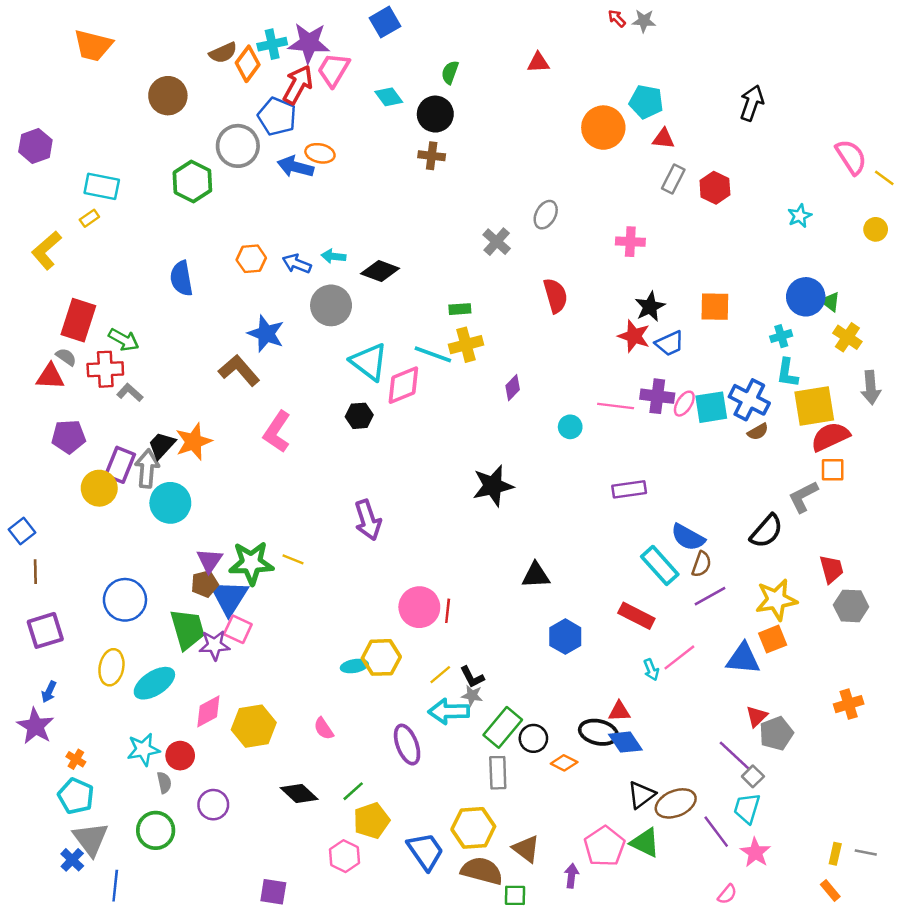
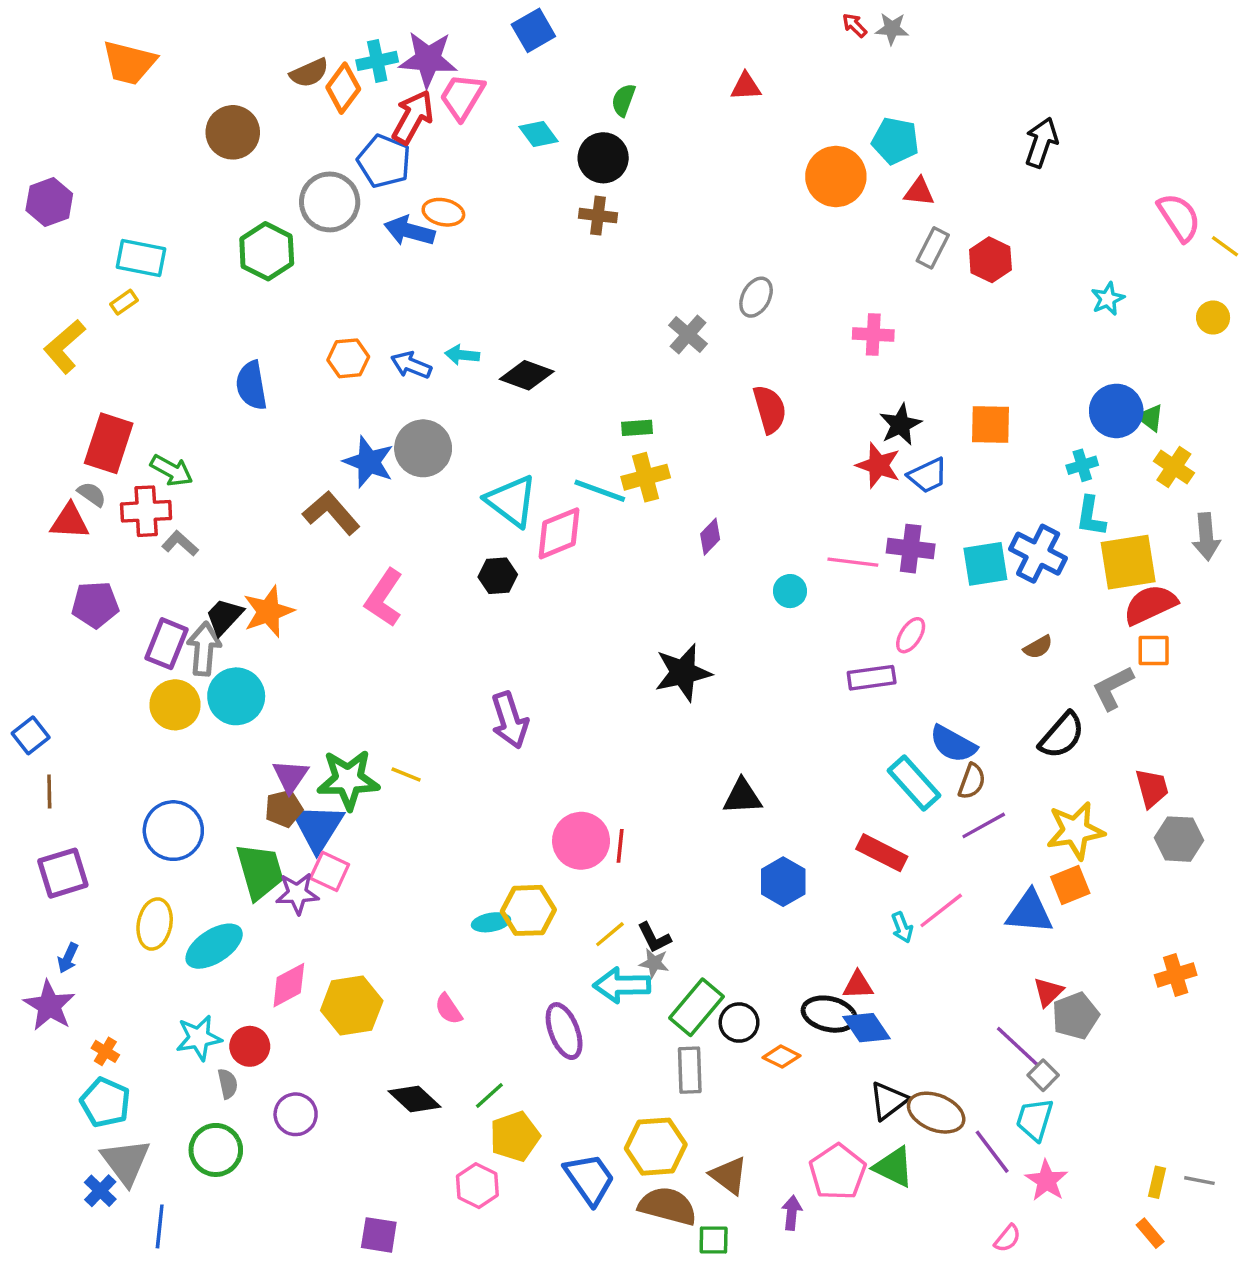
gray circle: (331, 305) -> (423, 448), moved
pink ellipse: (684, 404) -> (911, 635), moved
brown semicircle: (758, 432) -> (1038, 647), moved
yellow circle: (99, 488) -> (175, 705), moved
brown ellipse: (676, 803) -> (936, 1113), turned 45

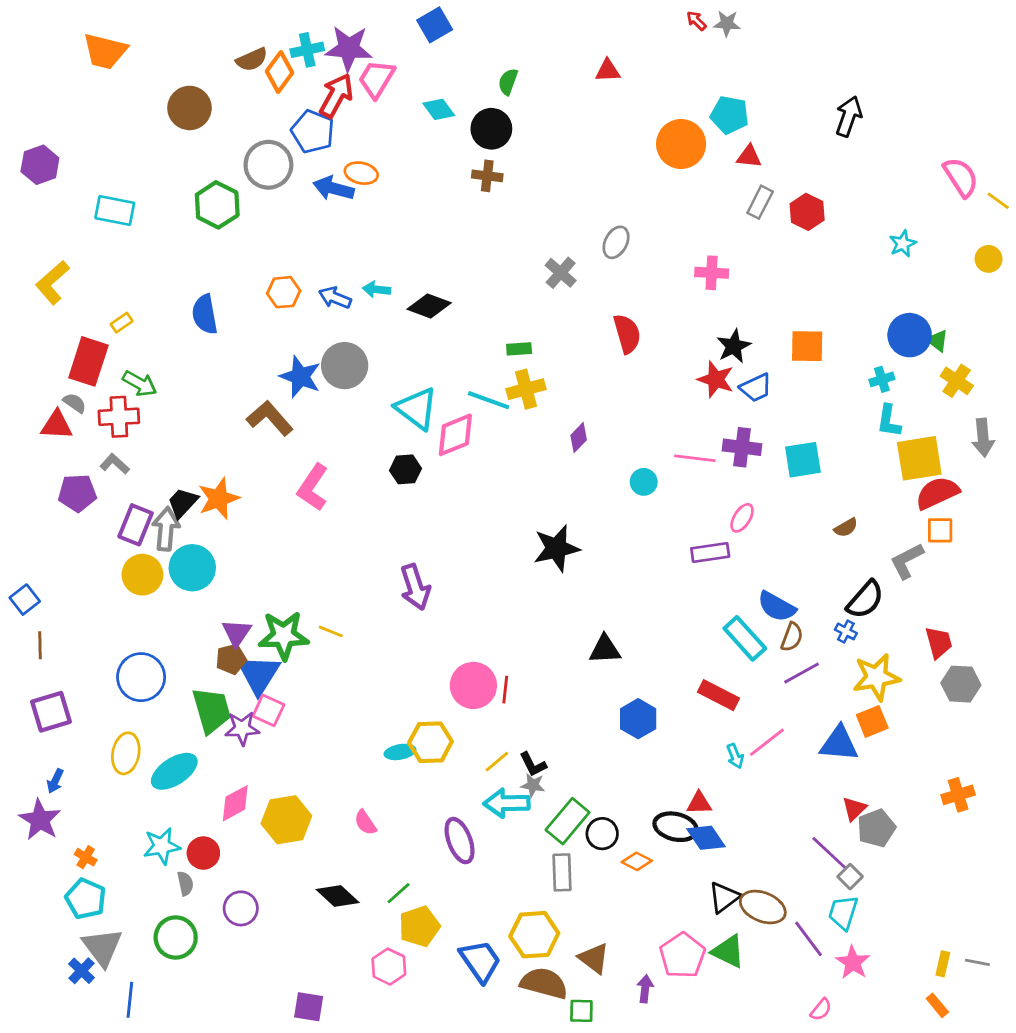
yellow rectangle: (124, 302) -> (122, 323), moved
gray L-shape: (180, 543) -> (115, 464), moved
blue cross: (1038, 554) -> (846, 631), moved, size x0.5

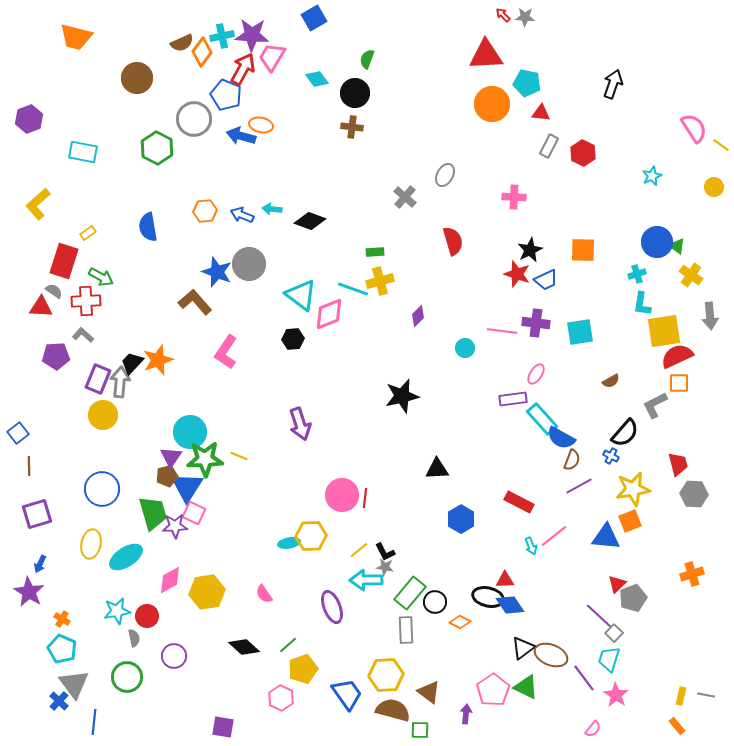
red triangle: (608, 71) -> (486, 55), moved, size x1.8
cyan circle: (192, 568) -> (190, 432), moved
cyan rectangle: (745, 638) -> (542, 419), moved

